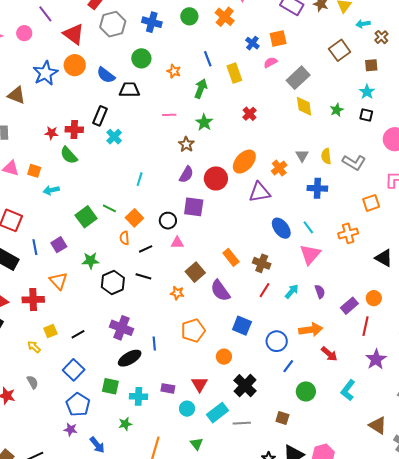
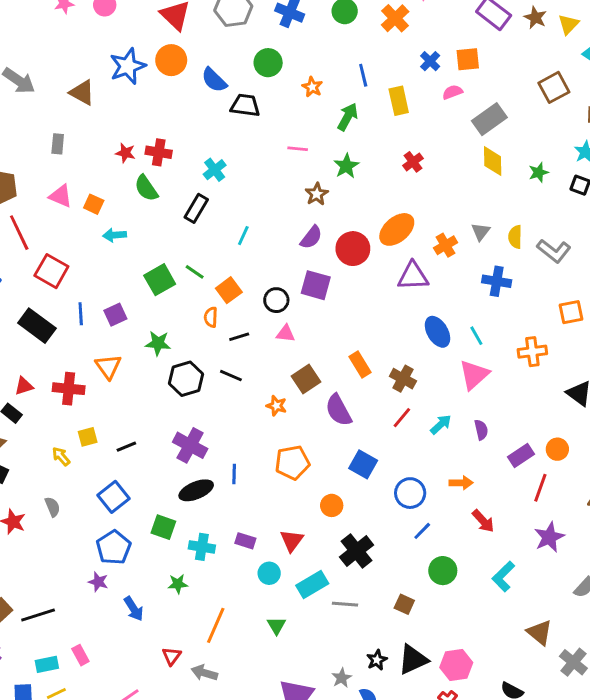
black rectangle: (100, 116) -> (196, 208), moved
orange arrow: (311, 330) -> (461, 483), size x0.7

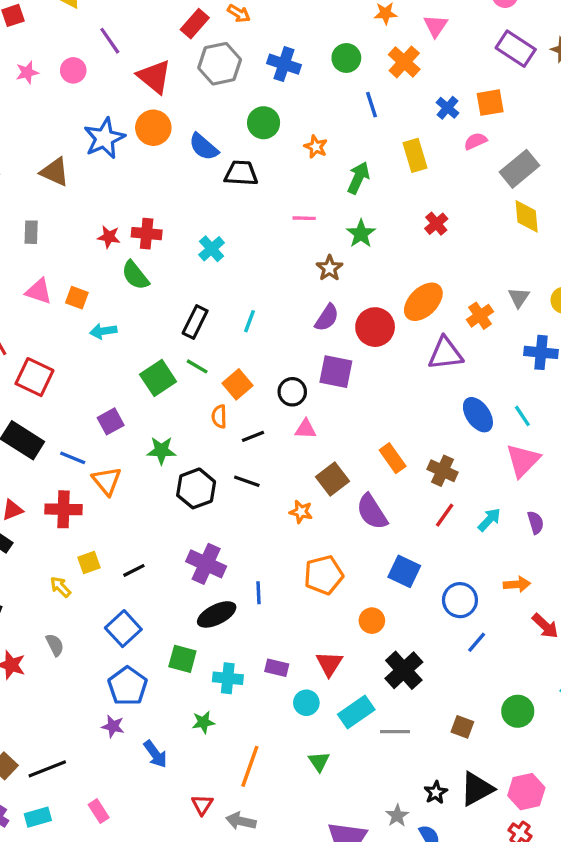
blue line: (363, 75) -> (372, 105), moved
black rectangle: (196, 208) -> (195, 322), moved
blue line: (81, 314) -> (73, 458), moved, turned -60
green circle: (443, 571) -> (518, 711), moved
cyan rectangle: (47, 664) -> (38, 817), moved

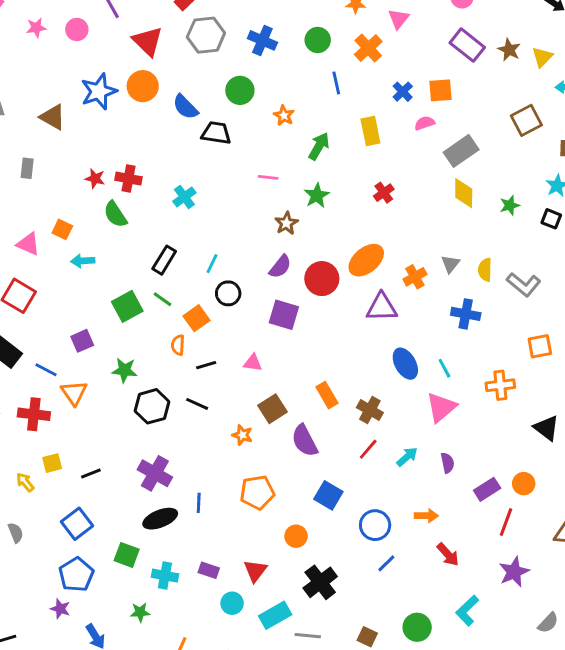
pink triangle: (39, 291) -> (28, 244), moved
black circle: (292, 392) -> (228, 293), moved

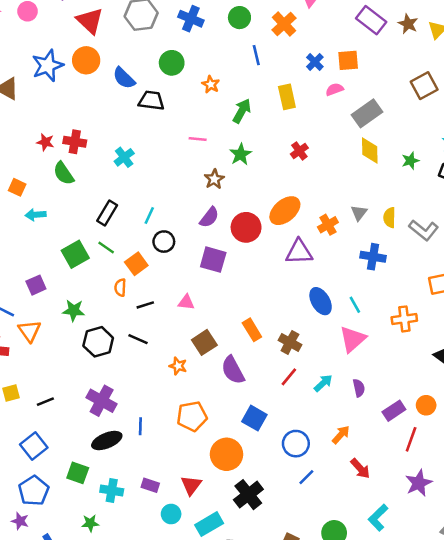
orange arrow: (426, 516) -> (341, 435), turned -48
orange circle: (296, 536) -> (227, 454), size x1.6

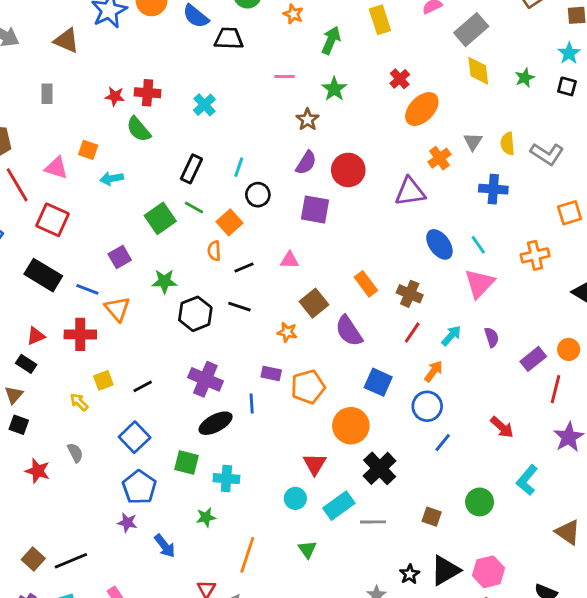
orange ellipse: (285, 211) -> (422, 109), moved
orange arrow: (341, 435) -> (434, 371), moved
purple rectangle: (150, 485) -> (271, 373), moved

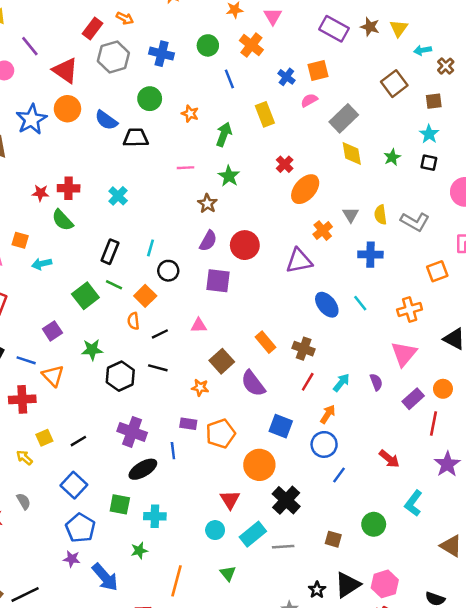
pink triangle: (479, 283) -> (404, 354), moved
blue arrow: (165, 546) -> (105, 577), size x1.4

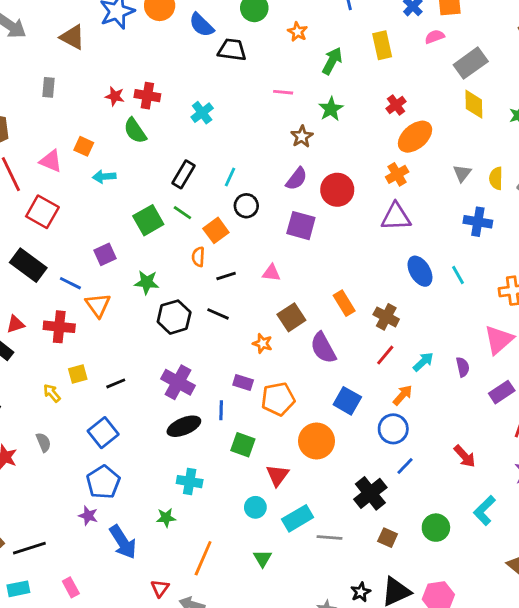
orange cross: (323, 231) -> (397, 174), moved
black cross: (286, 500) -> (370, 493), moved
green square: (120, 504) -> (243, 445), moved

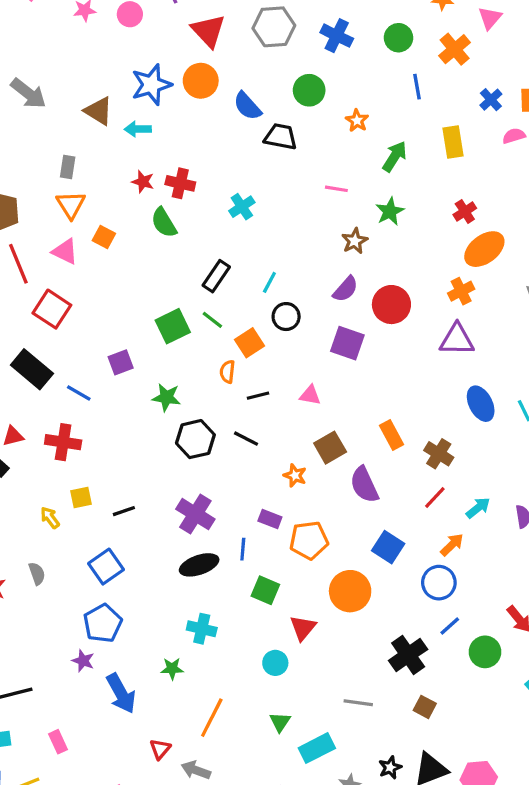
cyan arrow: (104, 177) -> (138, 129), moved
orange triangle: (98, 305) -> (71, 205), moved
cyan rectangle: (298, 518) -> (317, 748), moved
green circle: (436, 528) -> (485, 652), moved

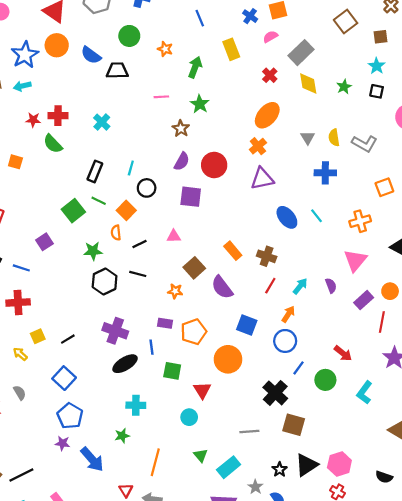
red cross: (465, 211) -> (270, 75), moved
green star: (166, 397) -> (93, 251), moved
brown square: (425, 707) -> (294, 425), size x1.5

